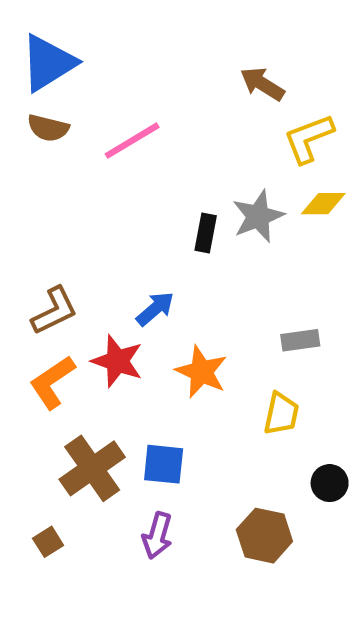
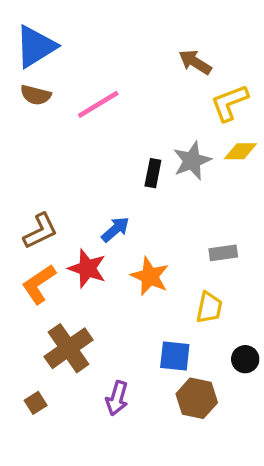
blue square: (164, 464) -> (175, 356), moved

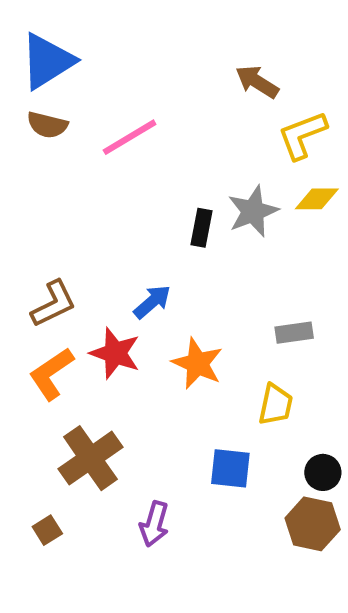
brown hexagon: (197, 398) -> (313, 524), moved

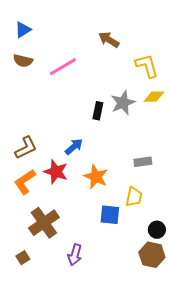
blue triangle: (47, 61) -> (23, 30), size x0.6
brown arrow: (257, 82) -> (109, 40), moved
yellow L-shape: (302, 135) -> (147, 66), turned 96
blue square: (230, 468) -> (110, 215), moved

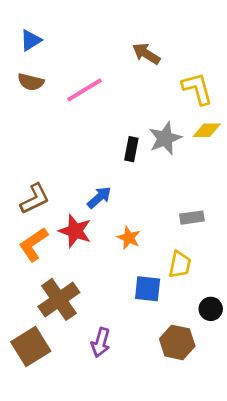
orange star: (96, 177) -> (129, 238), size x0.7
brown hexagon: (152, 255) -> (177, 342), moved
brown square: (23, 258) -> (31, 346), size x2.0

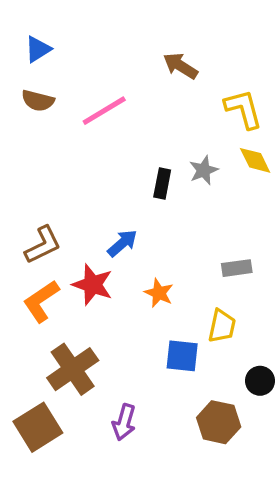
yellow diamond: (207, 130) -> (255, 160), turned 64
gray star: (165, 138) -> (204, 170), size x0.7

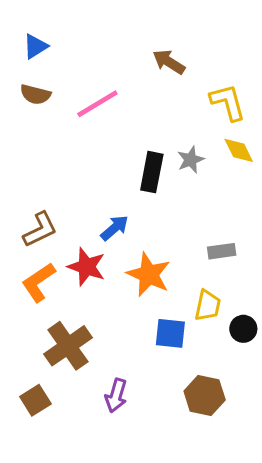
black rectangle: (162, 184) -> (152, 172), size x1.4
orange star: (159, 293) -> (149, 274), size x1.6
black circle: (260, 381) -> (243, 329), moved
brown square: (38, 427) -> (35, 400), size x0.7

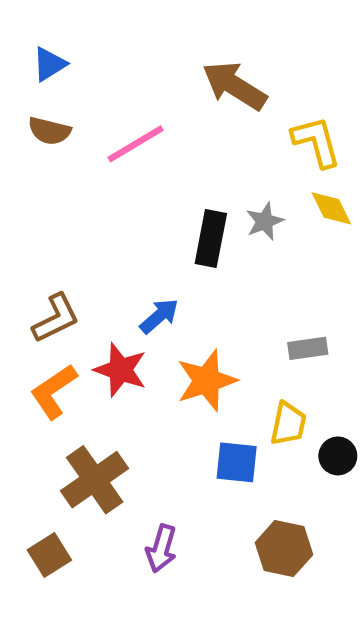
brown arrow: (169, 62) -> (234, 86), size x1.4
orange star: (149, 274) -> (207, 381), turned 30

